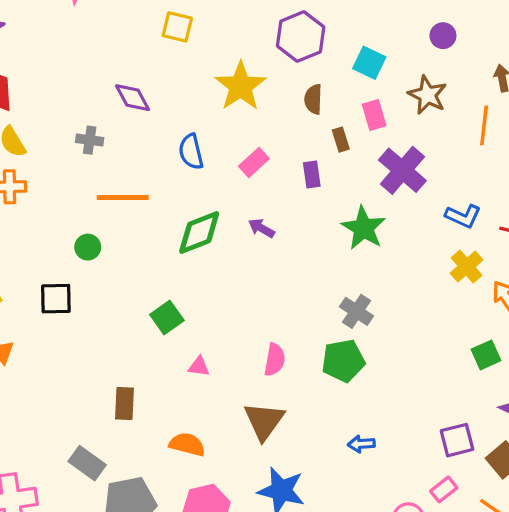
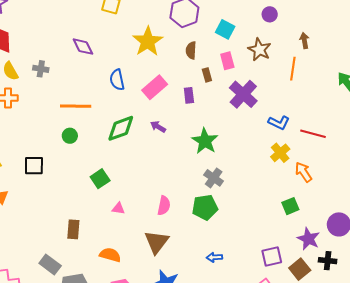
gray cross: (90, 140) -> (41, 69), moved
pink rectangle: (254, 162) -> (155, 87), size x1.4
green star: (364, 228) -> (205, 141), moved
green circle: (88, 247) -> (70, 136), moved

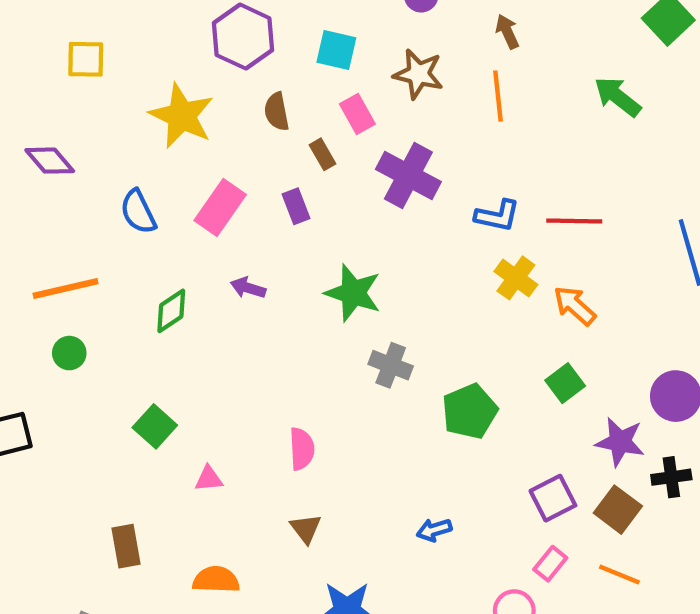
green diamond: (121, 128) -> (171, 311), size x0.7
green pentagon: (205, 207) -> (470, 411), moved
brown triangle: (157, 242) -> (306, 529), size x0.6

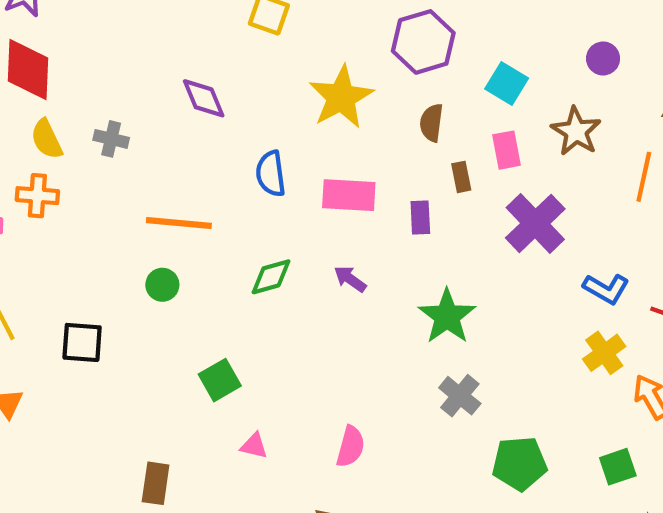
pink rectangle: (220, 207) -> (349, 195), turned 40

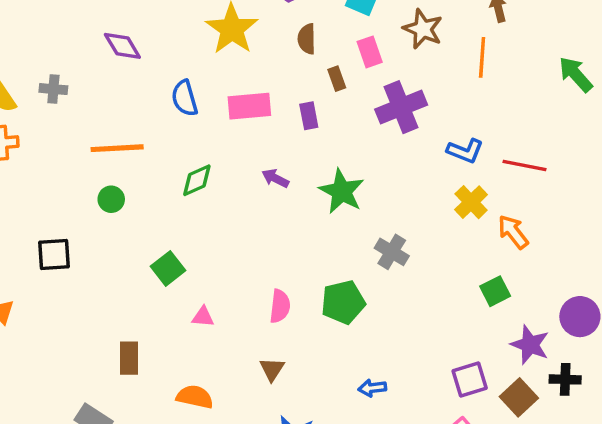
purple cross: (535, 223) -> (401, 107), turned 30
purple arrow: (350, 279) -> (275, 178), moved
gray cross: (460, 396) -> (392, 252), moved
green pentagon: (520, 463) -> (343, 302), moved

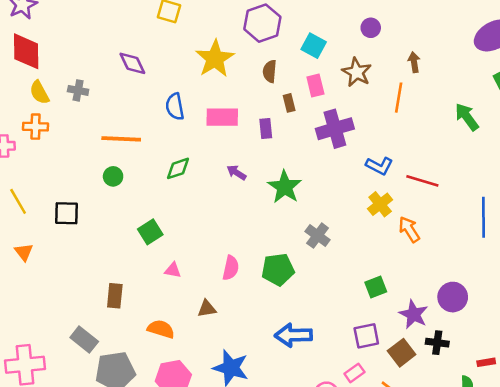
green square: (495, 291) -> (376, 287), moved
brown triangle: (272, 369) -> (207, 309), moved, turned 42
blue arrow: (372, 388) -> (293, 335), size x1.8

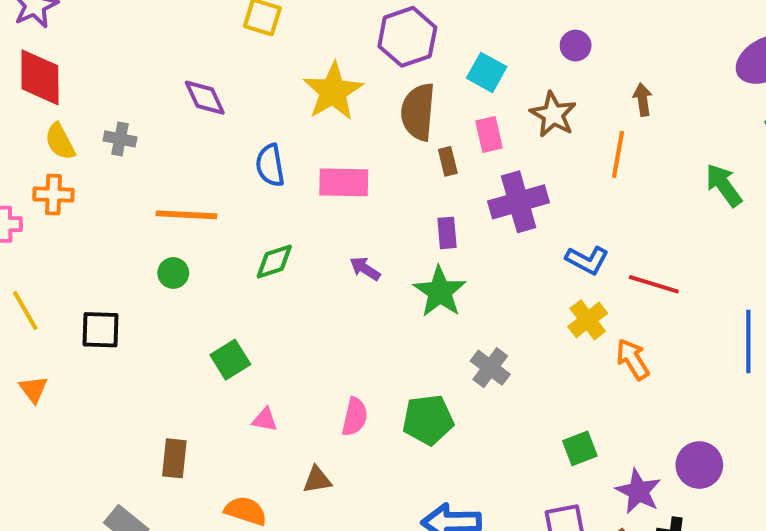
brown semicircle: (270, 71) -> (418, 112), size x1.6
purple rectangle: (266, 128) -> (447, 233), moved

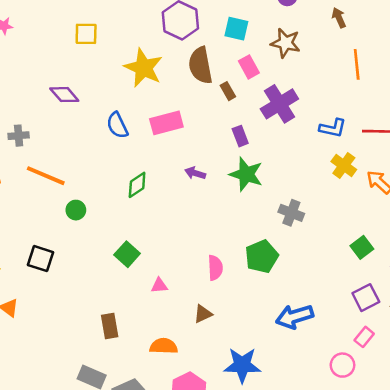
orange line: (618, 154) -> (357, 64), moved
orange line: (186, 215) -> (46, 176), moved, turned 36
black square: (101, 330) -> (40, 259), turned 32

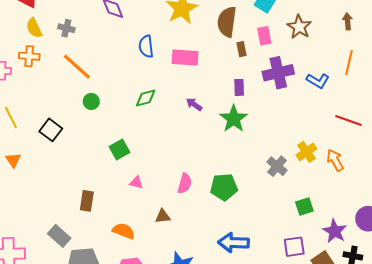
blue L-shape: (333, 128) -> (318, 81), moved
yellow cross: (344, 165) -> (306, 152), moved
gray cross: (291, 213) -> (277, 166), moved

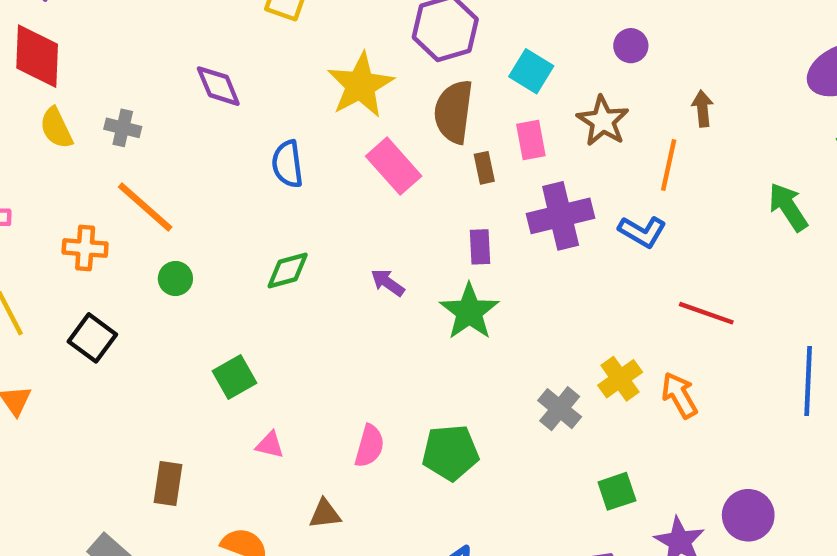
orange cross: (29, 56) -> (85, 248), moved
pink rectangle: (185, 58) -> (394, 166), moved, turned 45
orange line: (349, 62) -> (669, 165), moved

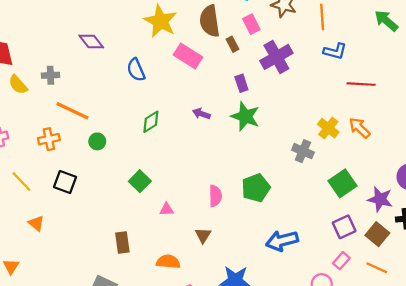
blue L-shape: (642, 232) -> (335, 51), moved
green square: (617, 491) -> (342, 183), size x1.4
brown triangle: (325, 514) -> (203, 235), turned -35

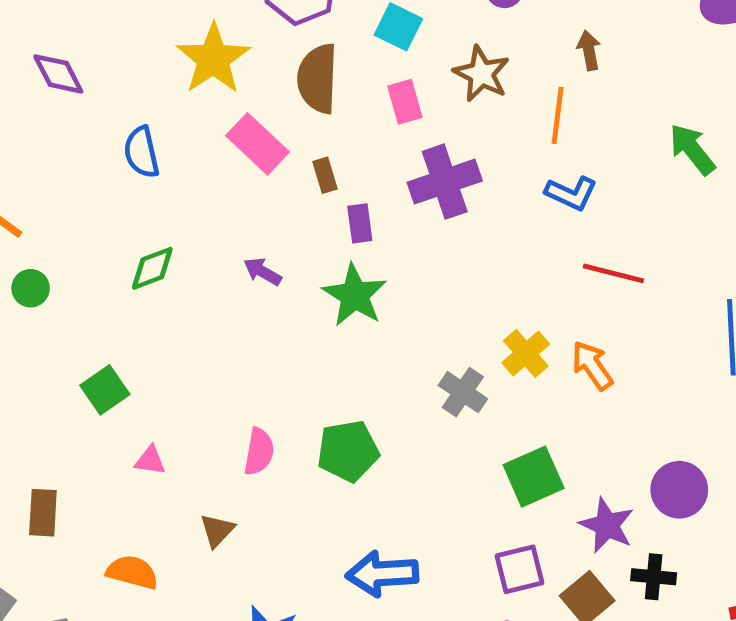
brown rectangle: (232, 44) -> (325, 175), moved

